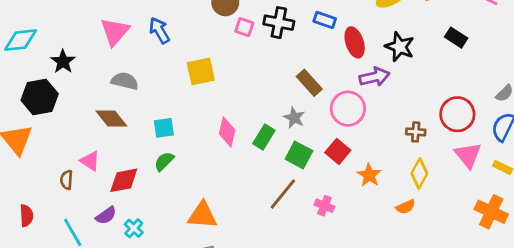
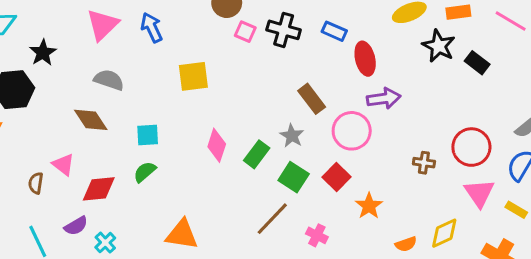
black star: (400, 47) -> (439, 46), moved
yellow diamond: (419, 173) -> (444, 233), moved, turned 32

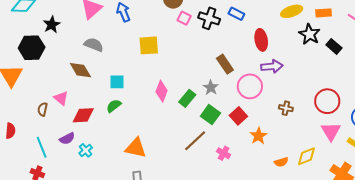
blue rectangle: (334, 31) -> (236, 14), moved
brown cross: (424, 163) -> (286, 108), moved

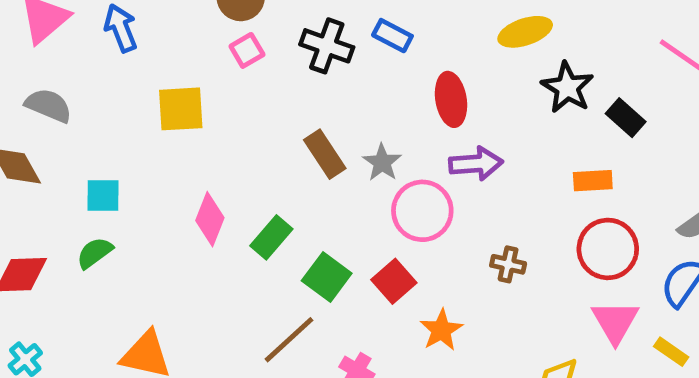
orange rectangle: (324, 13) -> (593, 181), moved
pink square: (184, 18) -> (247, 50), moved, turned 32
brown rectangle: (225, 64) -> (325, 154), moved
gray star: (211, 87) -> (382, 163), moved

